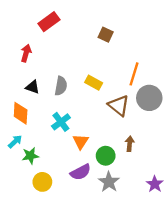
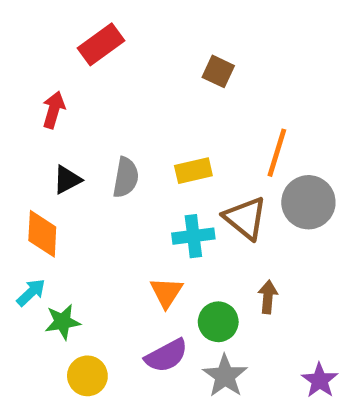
yellow rectangle: (94, 83) -> (193, 171), turned -42
black triangle: (33, 87) -> (67, 180), turned -48
cyan cross: (61, 122) -> (193, 236), moved, turned 30

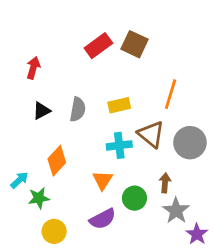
red rectangle: (101, 44) -> (98, 46), moved
brown square: (218, 71) -> (134, 44), size x1.4
gray circle: (308, 202) -> (190, 143), moved
orange diamond: (42, 234) -> (57, 161), moved, turned 40
gray star: (225, 376) -> (176, 211), moved

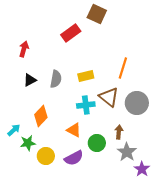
brown square: (134, 44) -> (97, 14), moved
orange triangle: (103, 180) -> (74, 130), turned -35
yellow circle: (54, 231) -> (46, 156), moved

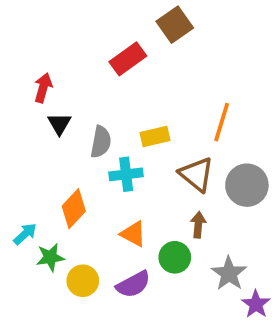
brown square: (97, 14) -> (175, 25), turned 30
black triangle: (30, 80) -> (59, 124), moved, turned -32
cyan cross: (86, 105) -> (126, 174), moved
brown arrow: (119, 132) -> (198, 225), moved

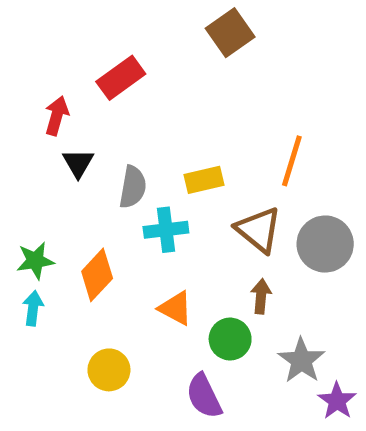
red rectangle: (128, 59) -> (121, 78), moved
cyan arrow: (25, 234) -> (33, 308), turned -40
green star: (50, 257) -> (35, 261), moved
purple semicircle: (133, 284) -> (204, 396), moved, turned 92

